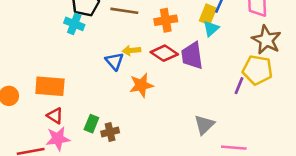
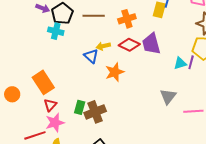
cyan triangle: (211, 29) -> (180, 63), moved, turned 32
orange rectangle: (50, 86) -> (43, 82), turned 60
red triangle: (55, 116) -> (50, 105), turned 48
brown cross: (110, 132) -> (95, 112), size x1.5

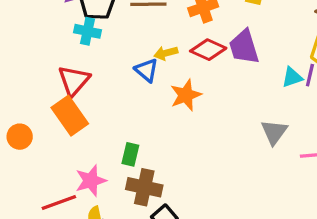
red triangle: (50, 105) -> (74, 81), moved, size x1.5
brown cross: (95, 112) -> (144, 187), moved, turned 35

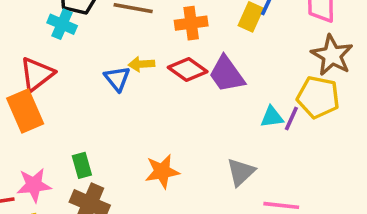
purple trapezoid: (244, 47) -> (227, 74), turned -30
orange star: (186, 95) -> (162, 171), moved
green rectangle: (130, 154) -> (82, 165), turned -40

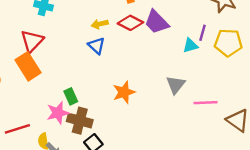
blue triangle: (117, 78) -> (97, 46), moved
yellow pentagon: (318, 97) -> (228, 43), moved
purple line: (291, 118) -> (202, 33), moved
pink star: (34, 185) -> (58, 113), moved

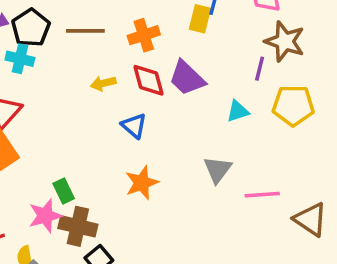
red diamond: (130, 23) -> (149, 80), turned 50
purple line: (202, 33) -> (260, 69), moved
blue triangle: (97, 46) -> (134, 126), moved

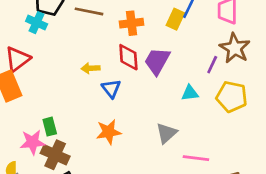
purple trapezoid: (187, 78) -> (157, 61), turned 64
yellow arrow: (103, 83) -> (91, 68), moved

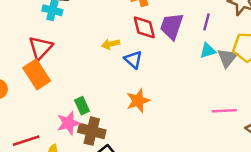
purple line: (212, 65) -> (206, 22), moved
gray triangle: (167, 133) -> (227, 58), moved

